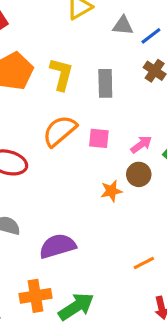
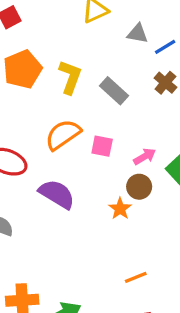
gray rectangle: (105, 83) -> (114, 91), turned -52
orange star: (111, 191) -> (120, 209), moved, turned -30
purple semicircle: (58, 246) -> (57, 194), moved, turned 42

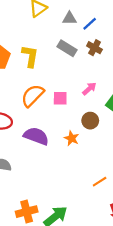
gray rectangle: (114, 91) -> (67, 48), moved
pink arrow: (145, 156) -> (89, 89), moved
orange star: (120, 209) -> (72, 138), moved

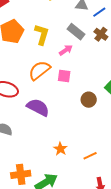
pink arrow: (89, 89) -> (66, 50), moved
orange star: (72, 138) -> (60, 149), moved

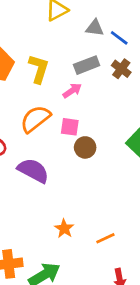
blue line: (99, 12) -> (119, 38), turned 72
gray rectangle: (76, 32) -> (87, 65), turned -60
brown circle: (89, 100) -> (85, 147), moved

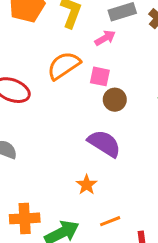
purple semicircle: (33, 170) -> (104, 143), moved
orange line: (105, 238) -> (110, 221), moved

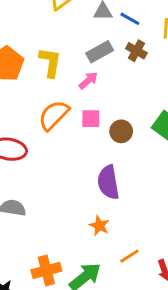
brown circle: (115, 100) -> (121, 131), moved
purple semicircle: (104, 143) -> (108, 182), turned -120

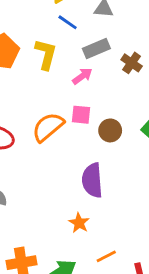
blue line: (130, 19) -> (68, 22), moved
brown cross: (136, 51) -> (132, 63), moved
orange semicircle: (54, 115) -> (48, 127), moved

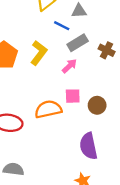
blue line: (68, 22) -> (62, 26), moved
yellow L-shape: (46, 54) -> (39, 53), turned 30
orange semicircle: (48, 127) -> (48, 109), turned 36

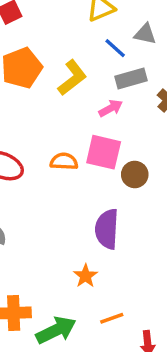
pink square: (73, 96) -> (104, 152), size x1.5
orange semicircle: (48, 109) -> (64, 161), size x0.7

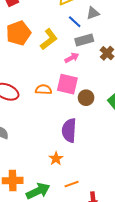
gray triangle: (145, 34) -> (93, 13), turned -32

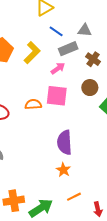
gray triangle: (93, 13) -> (85, 30), moved, turned 32
brown circle: (86, 98) -> (90, 88), moved
orange star: (56, 159) -> (63, 170), moved

